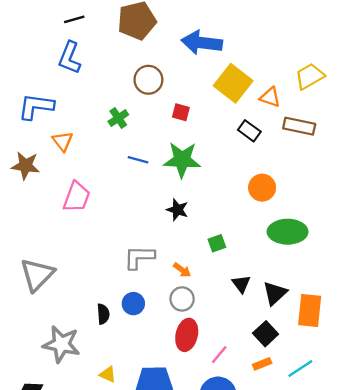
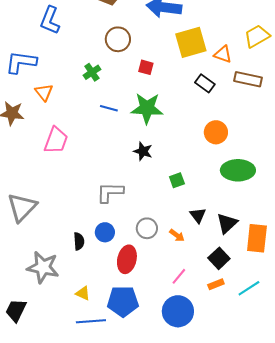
yellow square: (233, 83) -> (191, 42), turned 36
orange arrow: (182, 270) -> (177, 235), moved
red ellipse: (187, 335) -> (127, 259), moved

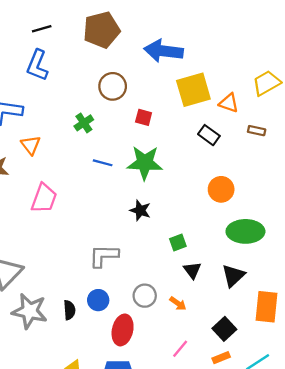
brown rectangle: (248, 79) -> (257, 131), size x0.6
black triangle: (198, 215) -> (192, 270), moved
black triangle: (227, 223) -> (233, 276), moved
gray star: (43, 267) -> (30, 311), moved

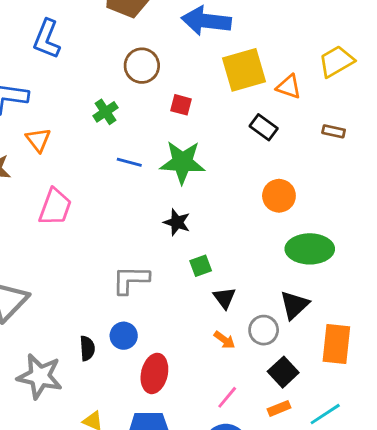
brown rectangle: (257, 131) -> (334, 131), moved
green square: (178, 243) -> (201, 266), moved
black triangle: (192, 270) -> (224, 298), moved
gray circle: (145, 296) -> (264, 330), moved
gray star: (30, 311) -> (40, 376), moved

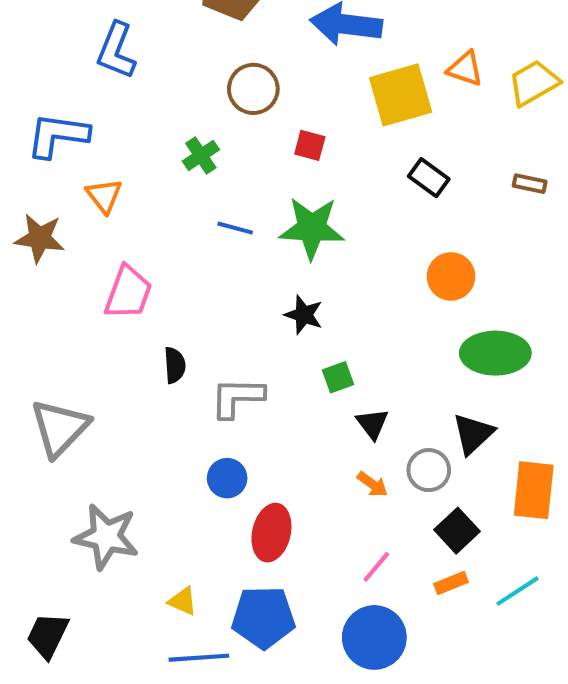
orange triangle: (289, 87) -> (465, 69), moved
black semicircle: (87, 348) -> (175, 365), moved

